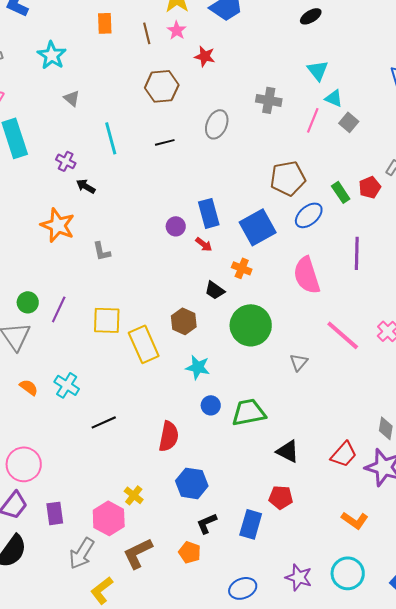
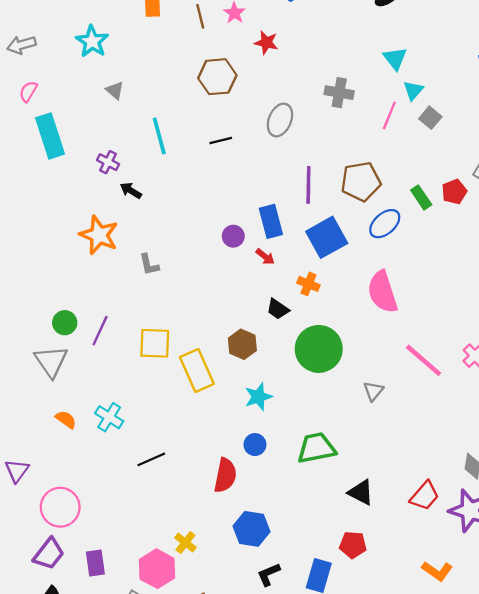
cyan triangle: (334, 98) -> (413, 90), turned 48
purple line: (357, 253) -> (308, 185), moved
cyan star: (198, 367) -> (258, 397), turned -30
blue circle: (211, 405) -> (255, 445), moved

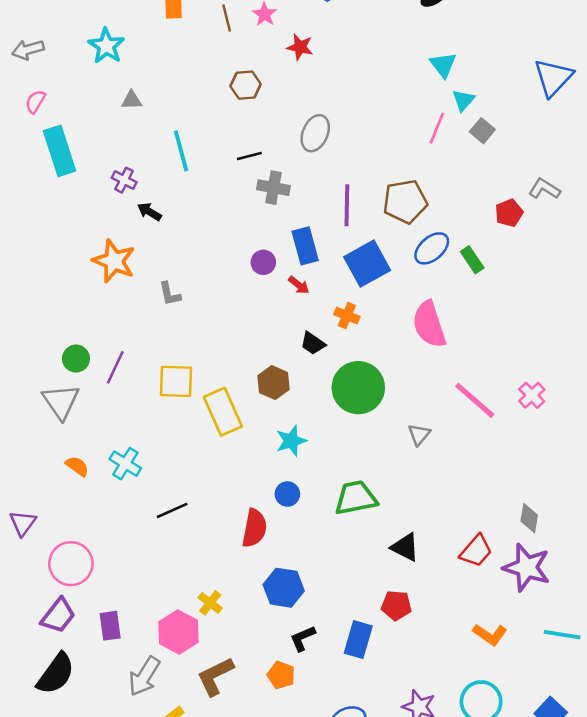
brown hexagon: (217, 77) -> (246, 85), size x0.7
gray triangle: (115, 90) -> (132, 100), turned -42
gray cross: (339, 93) -> (273, 188), moved
green rectangle: (421, 197) -> (472, 260), moved

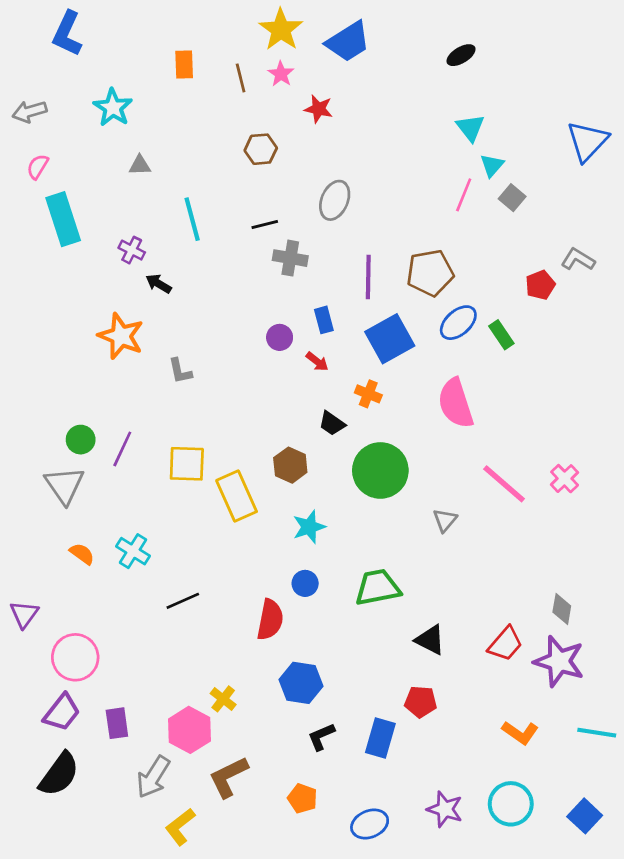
blue rectangle: (305, 246) -> (324, 320), size x0.7
orange pentagon: (281, 675) -> (302, 798), moved

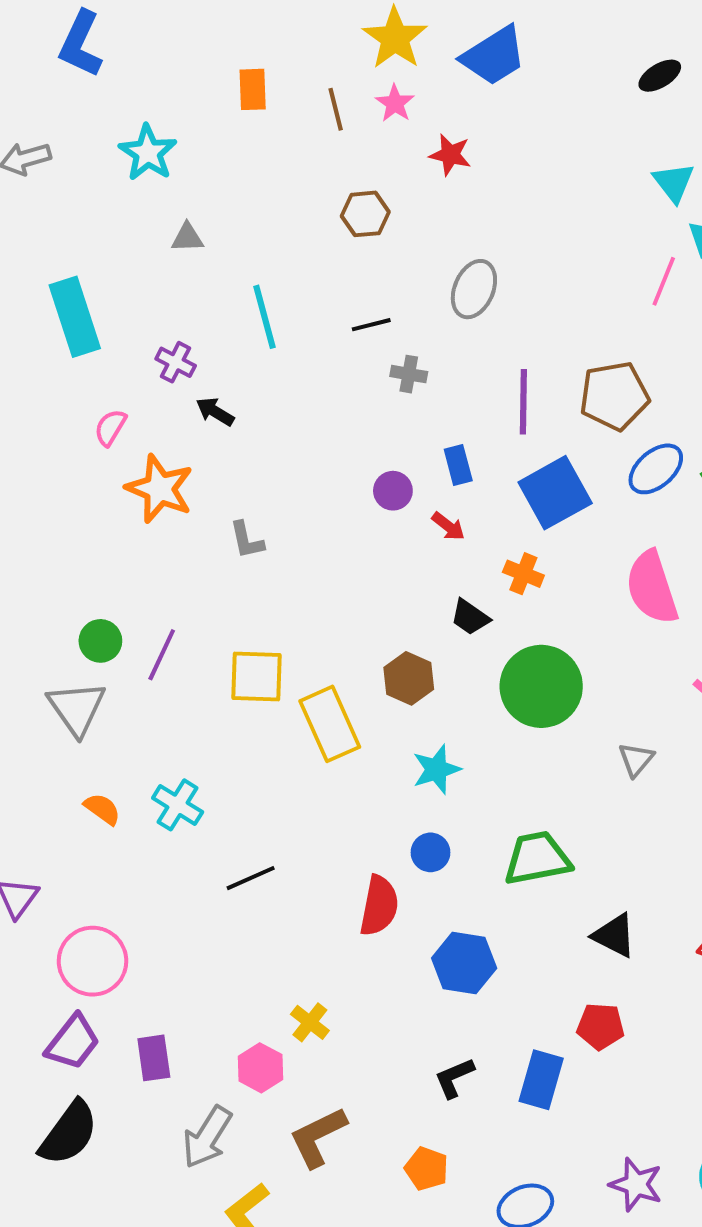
pink semicircle: (38, 167) -> (110, 427), moved
gray cross: (290, 258) -> (409, 374), size x0.7
blue hexagon: (301, 683) -> (464, 963), moved
pink hexagon: (189, 730) -> (261, 1068), size x0.7

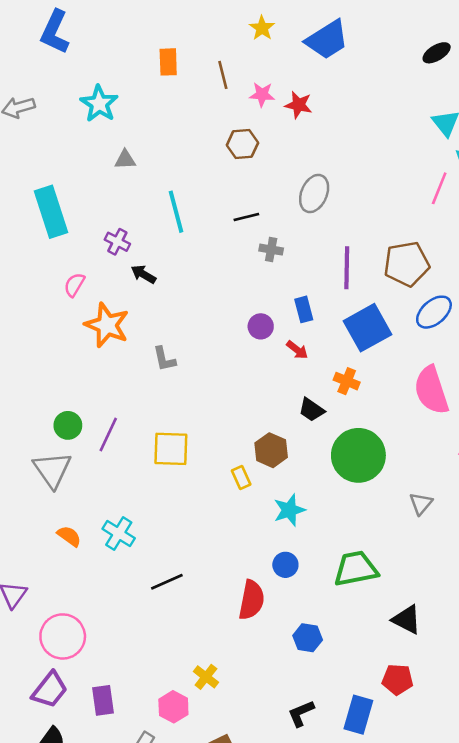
yellow star: (395, 38) -> (262, 28), size x0.6
pink star: (395, 103) -> (262, 94), moved, turned -30
yellow rectangle: (330, 724) -> (241, 478), moved, size x0.5
blue hexagon: (464, 963) -> (308, 638), size x0.7

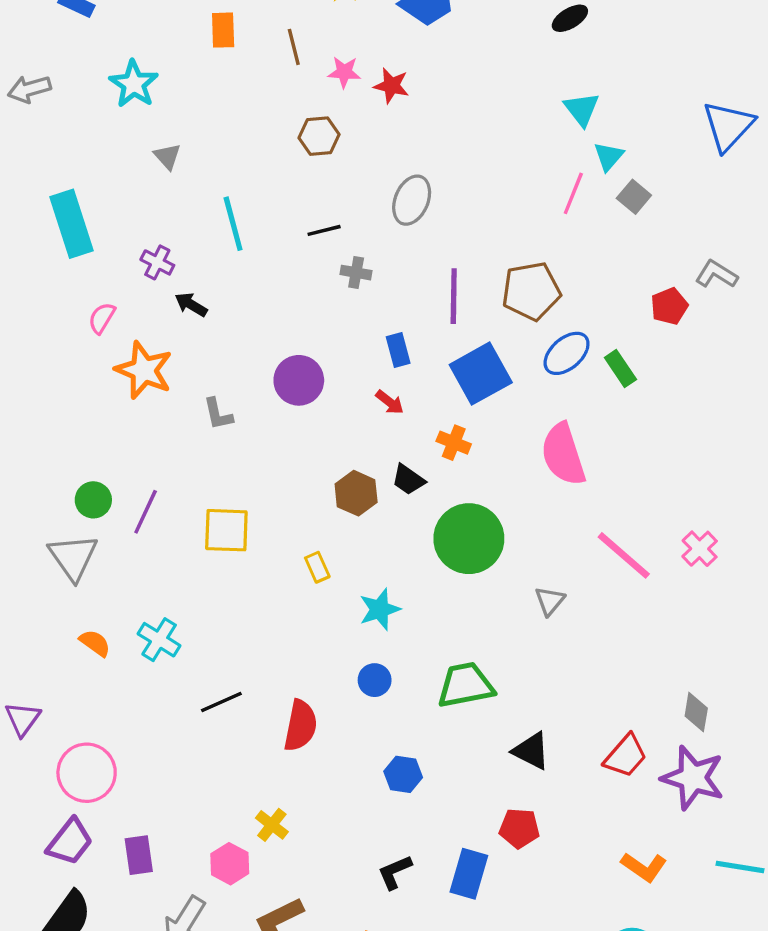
gray triangle: (125, 160) -> (167, 156), turned 50
purple circle: (261, 326) -> (299, 380), moved, size x1.5
brown hexagon: (271, 450) -> (356, 493), moved
red semicircle: (252, 600) -> (300, 726), moved

